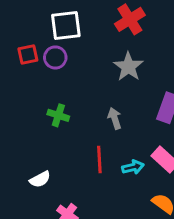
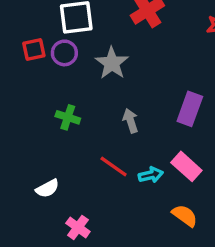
gray star: (128, 67) -> (112, 63), moved
red line: (99, 159) -> (114, 166), turned -52

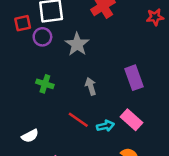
red square: (34, 50) -> (23, 23), moved
purple rectangle: (190, 109) -> (134, 78), turned -40

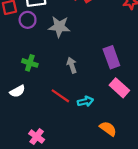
gray star: (77, 44) -> (59, 27), turned -30
pink rectangle: (132, 120) -> (119, 88), moved
white semicircle: (30, 136) -> (17, 91), moved

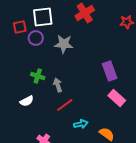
gray arrow: (72, 65) -> (58, 85), moved
red line: (60, 96) -> (65, 105), turned -72
cyan arrow: (85, 101) -> (81, 124), moved

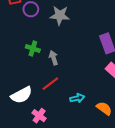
white semicircle: (27, 101) -> (21, 95), moved, size x1.5
red line: (65, 105) -> (50, 84), moved

